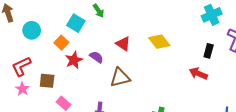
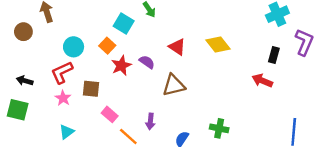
cyan circle: (32, 30) -> (74, 47), moved

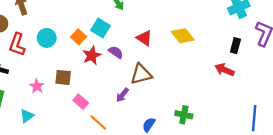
cyan square: (124, 24) -> (100, 28), moved
red L-shape: (62, 72) -> (17, 45), moved, turned -45
purple arrow: (150, 121) -> (122, 95), moved, turned 32
cyan triangle: (67, 132) -> (27, 116), moved

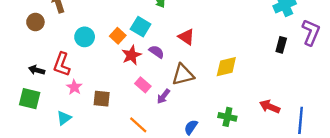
yellow diamond: (183, 36) -> (226, 67), moved, turned -65
red L-shape: (17, 45) -> (62, 64), moved
red arrow: (224, 70) -> (270, 107), moved
brown square: (63, 77) -> (102, 99), moved
pink rectangle: (81, 102) -> (143, 85), moved

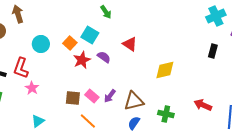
brown triangle: (183, 75) -> (134, 101), moved
pink rectangle: (143, 85) -> (92, 96), moved
brown square: (102, 99) -> (73, 98), moved
cyan triangle: (64, 118) -> (38, 121), moved

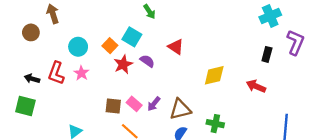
pink star: (32, 88) -> (81, 73), moved
red arrow: (203, 105) -> (256, 86), moved

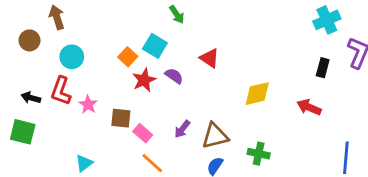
cyan circle: (78, 47) -> (72, 57), moved
pink star: (81, 73) -> (88, 105), moved
pink rectangle: (134, 104) -> (143, 133), moved
brown square: (113, 106) -> (121, 118), moved

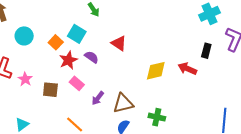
cyan circle: (72, 57) -> (24, 36), moved
red arrow: (309, 107) -> (187, 69), moved
pink rectangle: (143, 133) -> (77, 83), moved

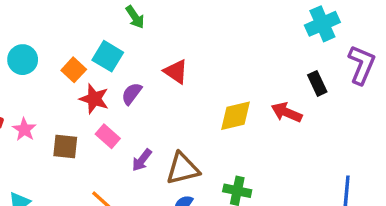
black rectangle: (206, 51) -> (317, 83), turned -40
purple semicircle: (91, 57) -> (132, 94), turned -88
red star: (68, 60) -> (94, 99), turned -30

